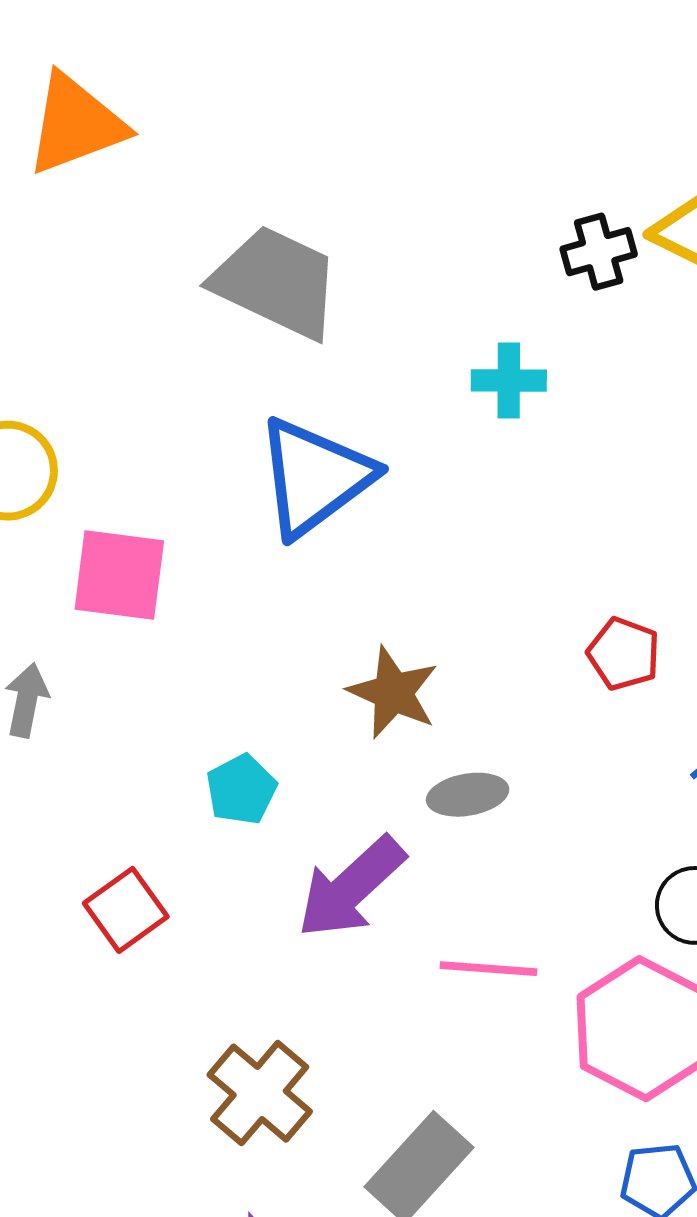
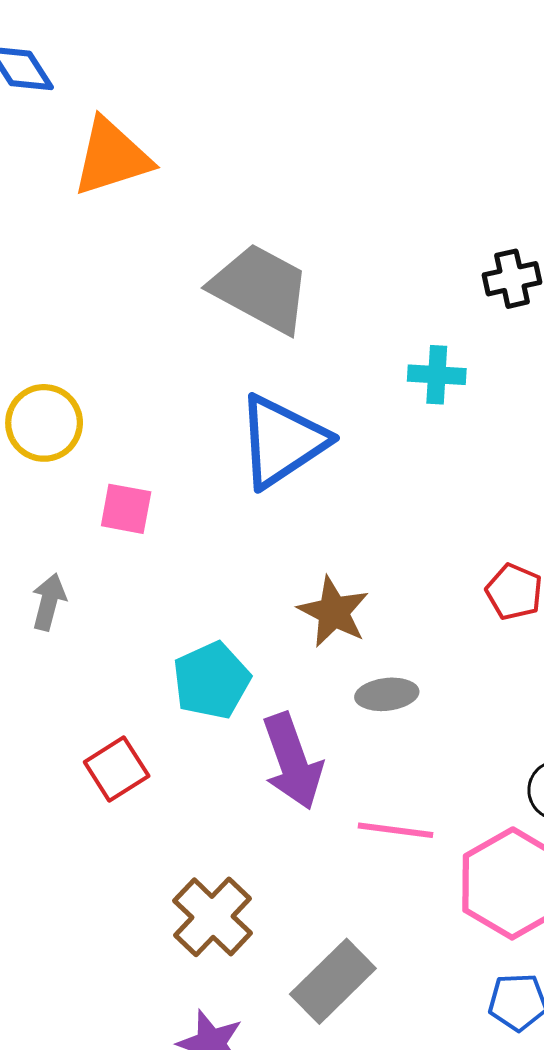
pink square: (119, 575) -> (126, 509), size x0.7
cyan pentagon: (241, 789) -> (211, 681), size x1.4
purple arrow: (351, 887) -> (292, 761), turned -70

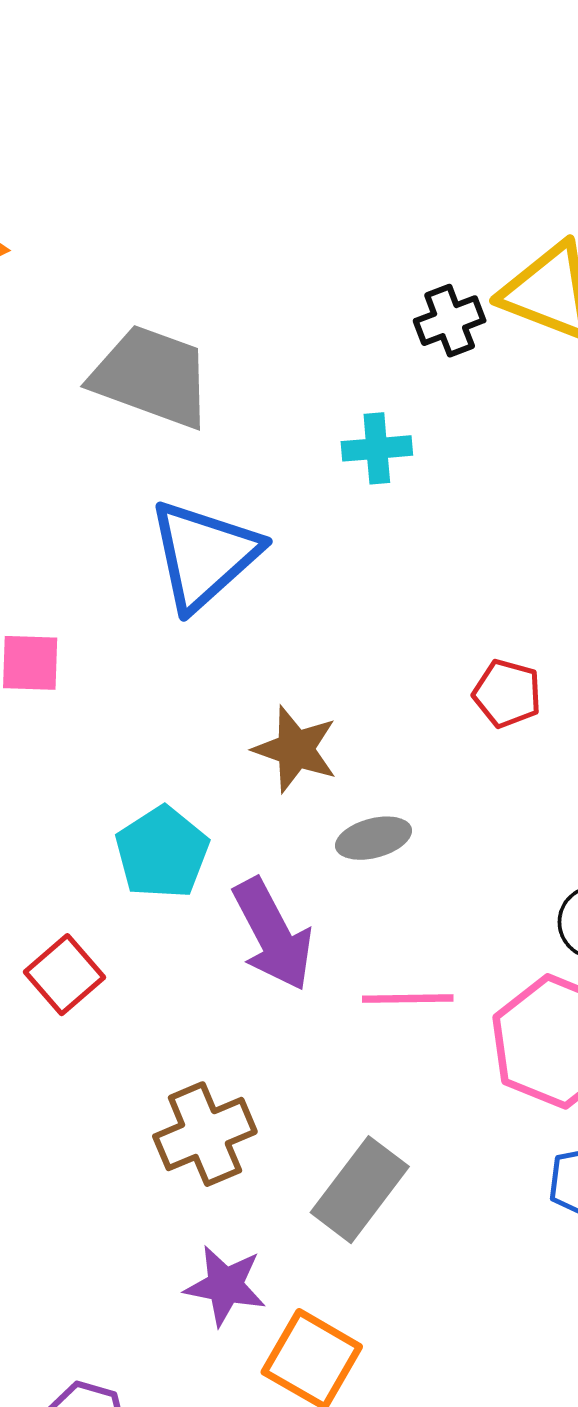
brown cross: (213, 917) -> (205, 1134), turned 32

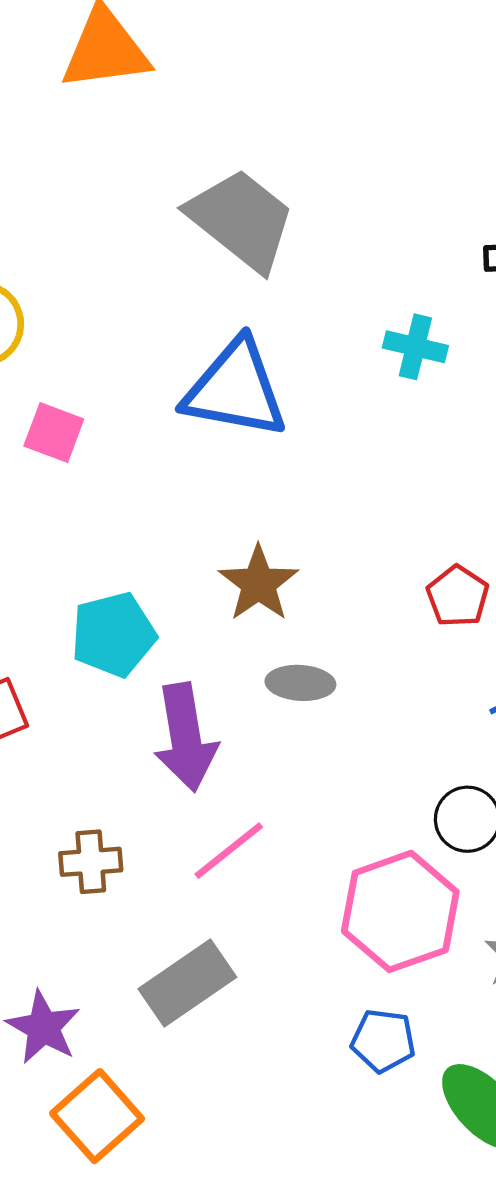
blue triangle: (204, 555) -> (235, 389), turned 34
pink line: (408, 999) -> (229, 851), moved, turned -56
brown cross: (205, 1134) -> (91, 862), moved, size x0.7

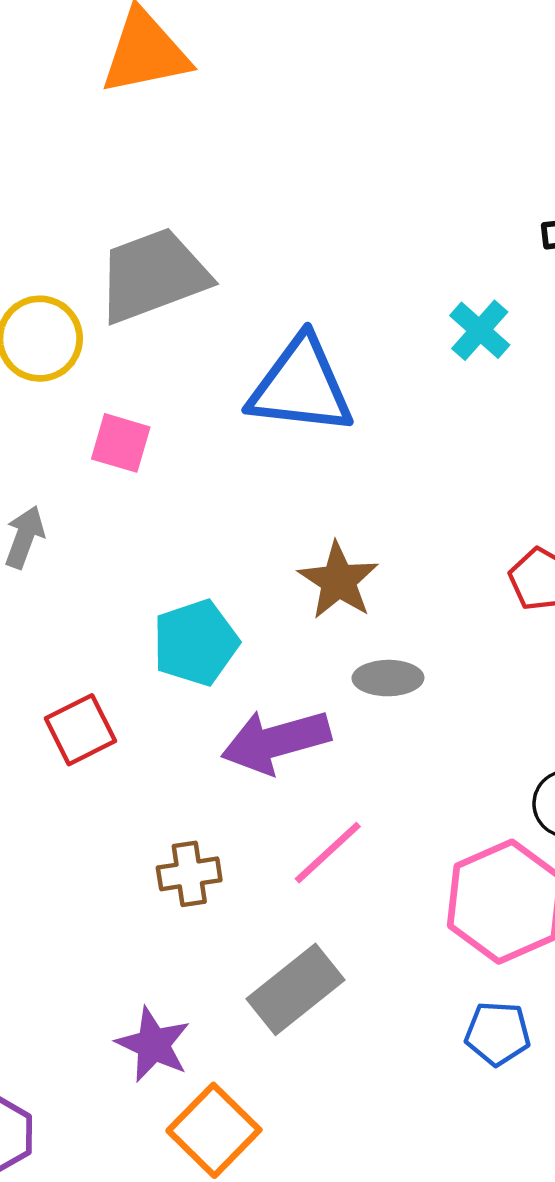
gray trapezoid: (241, 220) -> (153, 275), moved, turned -55
cyan cross: (415, 347) -> (480, 330), turned 32
purple arrow: (185, 737) -> (276, 741), turned 88

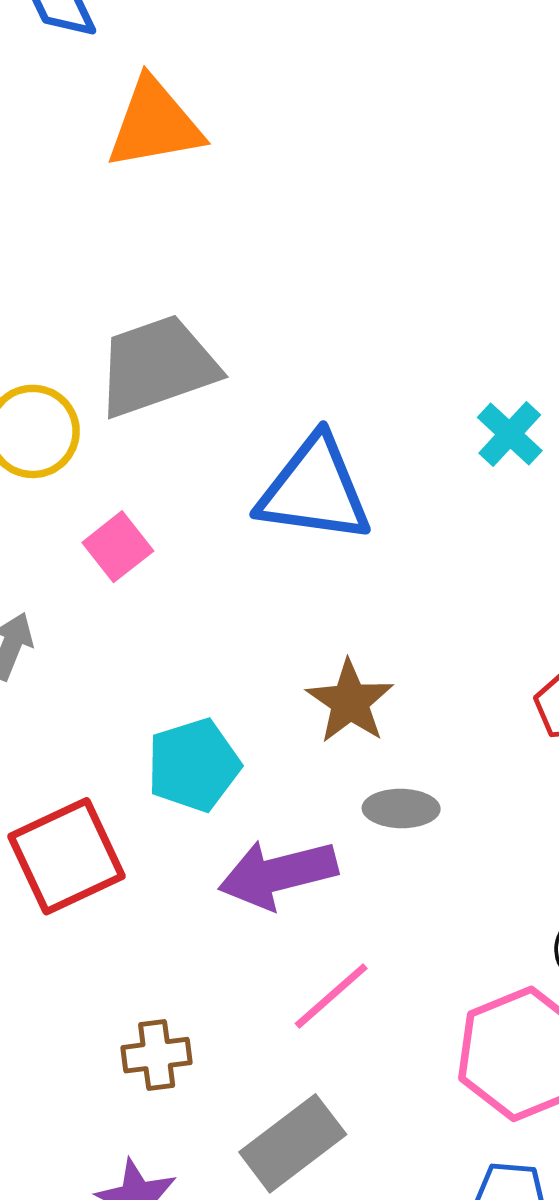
pink square: (121, 443) -> (118, 547), turned 34
red square: (80, 730) -> (66, 856), size x1.5
brown cross: (189, 874) -> (157, 1055), moved

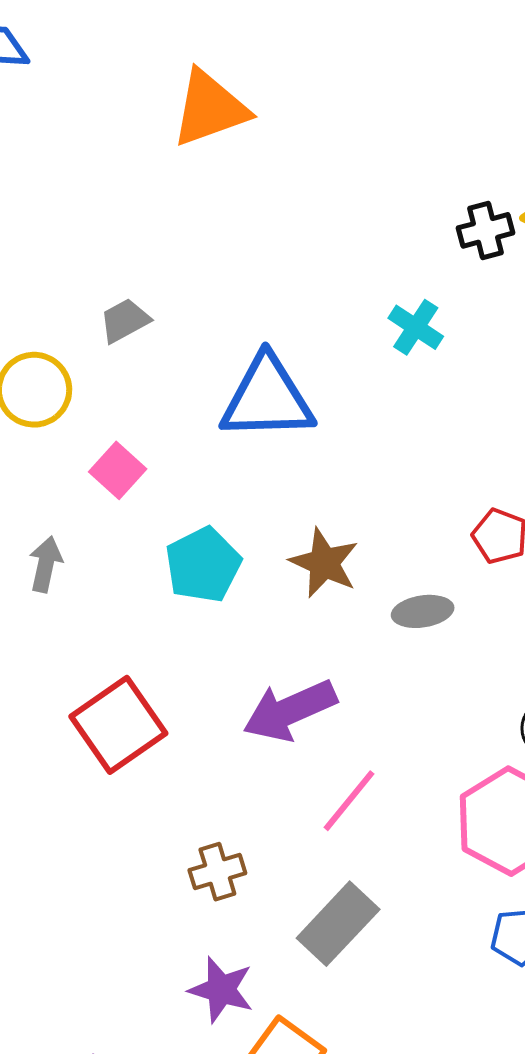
orange triangle: (155, 124) -> (210, 108), moved
gray trapezoid: (157, 366) -> (125, 321), size x0.5
cyan pentagon: (194, 765) -> (203, 565), moved
gray ellipse: (401, 808) -> (423, 611), moved

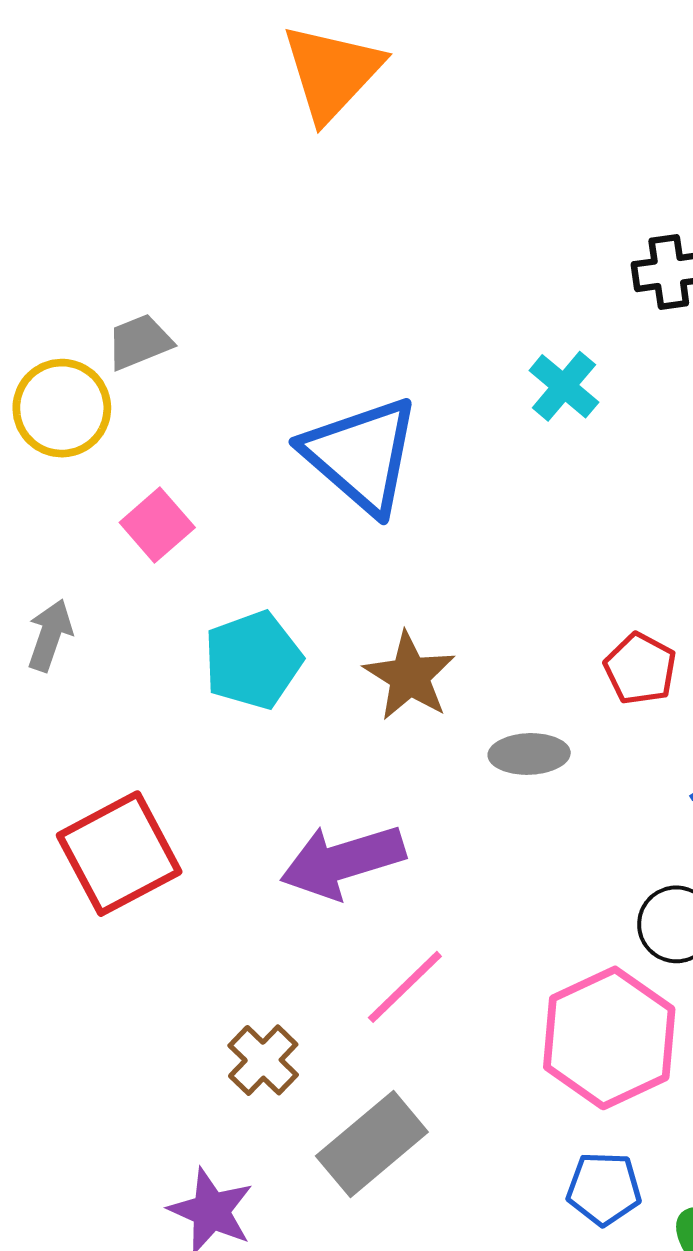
orange triangle: (210, 108) -> (332, 72), turned -34
gray trapezoid: (125, 321) -> (139, 342), moved
blue triangle: (267, 398) -> (361, 455), turned 36
brown cross: (217, 872) -> (263, 1060), moved, turned -36

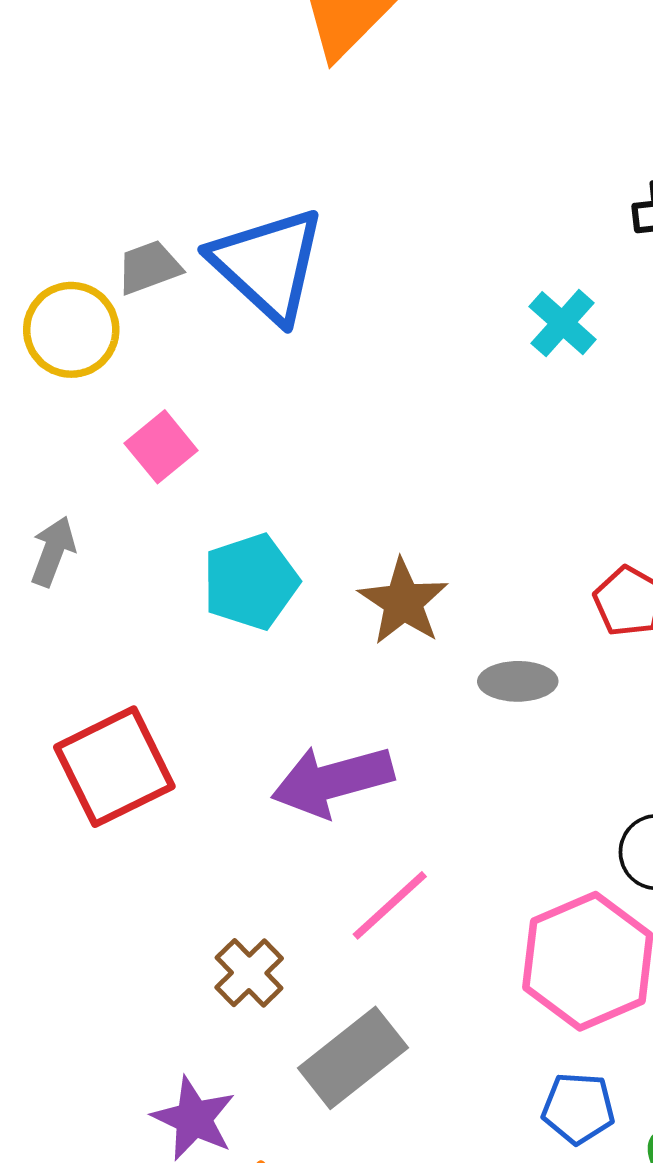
blue triangle: (361, 455) -> (268, 264), moved

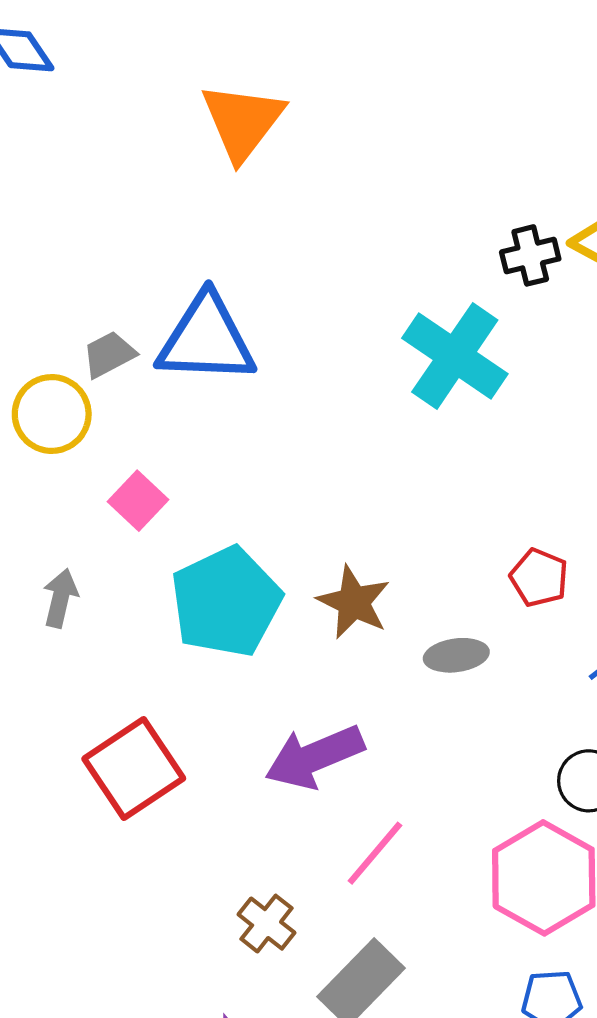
blue triangle: (268, 264) -> (206, 339), turned -33
cyan cross: (563, 323) -> (455, 356), size x1.8
cyan pentagon: (251, 582) -> (226, 602), size x1.4

